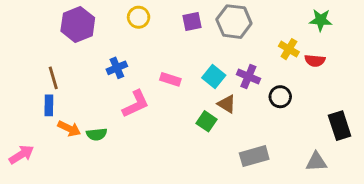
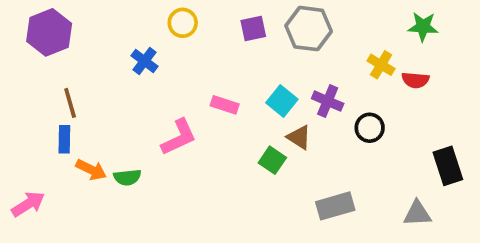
purple hexagon: (78, 24) -> (49, 32), moved
blue cross: (117, 68) -> (145, 61), moved, turned -30

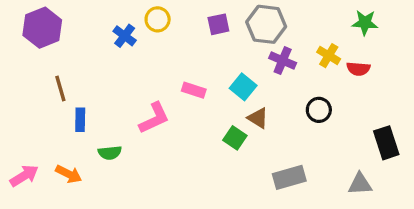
blue cross: (145, 61) -> (125, 36), moved
purple cross: (328, 101) -> (283, 61), moved
blue rectangle: (64, 139) -> (80, 120), moved
orange arrow: (91, 170) -> (69, 174), moved

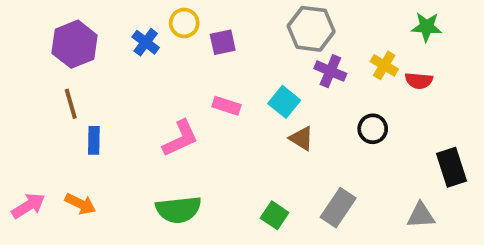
purple square: (218, 24) -> (223, 42), moved
purple hexagon: (42, 28) -> (75, 44), moved
green square: (235, 138) -> (275, 215), moved
green semicircle: (110, 153) -> (178, 210), moved, size x1.6
gray rectangle: (289, 177) -> (338, 208), turned -40

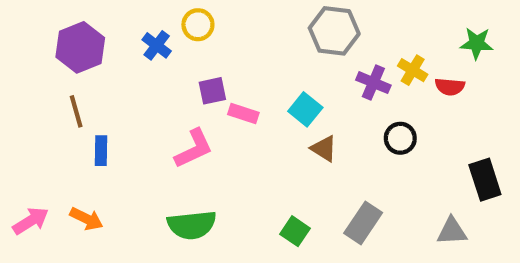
green star: (427, 27) -> (477, 43), moved
purple square: (223, 42) -> (212, 91), moved
purple cross: (330, 71) -> (373, 83), moved

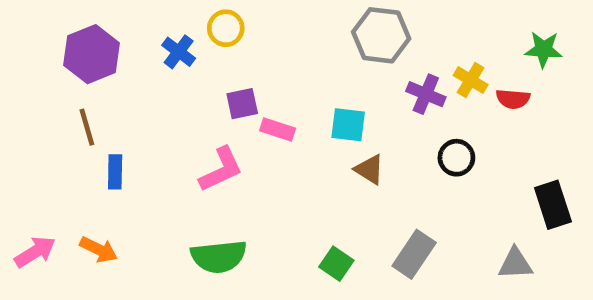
cyan square: (305, 109) -> (348, 125), turned -32

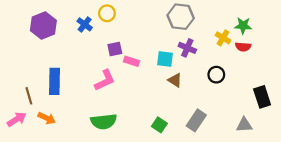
green star: (544, 49) -> (243, 26), moved
purple cross: (426, 94) -> (187, 48), moved
brown line: (87, 127) -> (29, 96), moved
blue rectangle: (115, 172) -> (55, 81), size x1.6

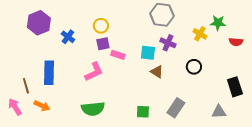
yellow circle: (107, 13) -> (101, 26), moved
blue cross: (85, 24) -> (68, 37), moved
red semicircle: (243, 47) -> (236, 42), moved
pink arrow: (17, 119) -> (15, 107), turned -90
green square: (159, 125) -> (143, 112), turned -32

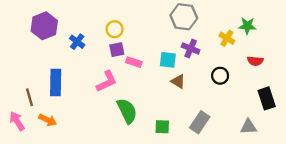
red semicircle: (236, 42) -> (255, 61), moved
green semicircle: (93, 109) -> (127, 111), moved, turned -110

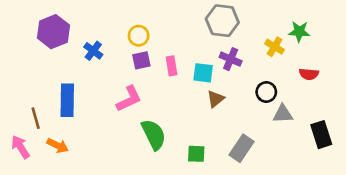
pink rectangle: (134, 62) -> (172, 66), moved, turned 63
brown triangle: (178, 81) -> (215, 99), turned 49
black rectangle: (267, 98) -> (321, 135), moved
gray triangle: (248, 127) -> (283, 114), moved

